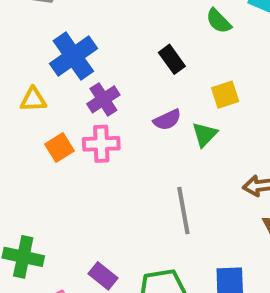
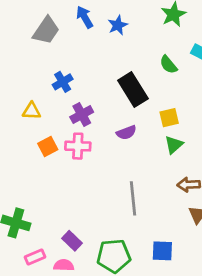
blue cross: (73, 56) -> (63, 82), size x0.6
black rectangle: (172, 59) -> (133, 89), size x1.6
green triangle: (205, 134) -> (174, 145), moved

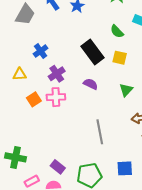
yellow square: (169, 118) -> (120, 58), moved, turned 32
purple semicircle: (126, 133) -> (91, 84), turned -128

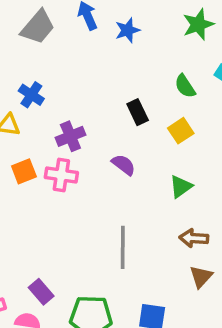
blue cross: (41, 51) -> (31, 95), moved, turned -32
black rectangle: (93, 52) -> (138, 112), size x0.6
yellow square: (120, 58) -> (181, 131), turned 32

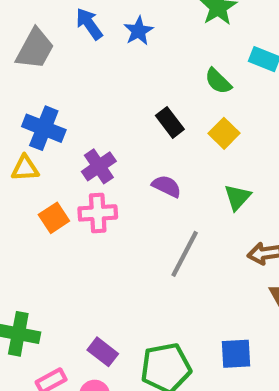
blue cross: (31, 95) -> (44, 128), size x1.4
gray line: (123, 247) -> (185, 254), moved, turned 39

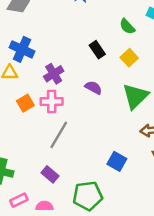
green triangle: (237, 197) -> (135, 96), size x1.6
gray line: (185, 254) -> (59, 135), moved
purple rectangle: (103, 352) -> (50, 174), moved
blue square: (236, 354) -> (117, 161), moved, turned 30

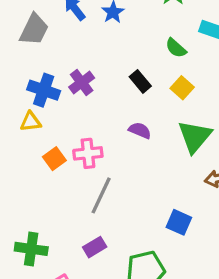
purple cross: (54, 74) -> (82, 83), moved
purple rectangle: (50, 174) -> (95, 247), turned -66

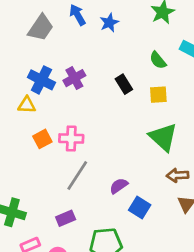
yellow square: (182, 88) -> (158, 95), turned 36
purple semicircle: (140, 130) -> (119, 186), moved, turned -66
green triangle: (195, 136) -> (163, 137), turned -36

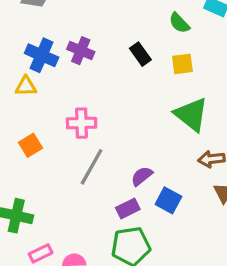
purple cross: (74, 78) -> (81, 51), turned -35
orange square: (42, 139) -> (30, 145), moved
purple rectangle: (66, 218) -> (128, 209), moved

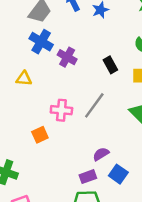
blue cross: (42, 55) -> (41, 42), moved
orange square: (30, 145) -> (40, 135), moved
gray line: (92, 167) -> (94, 105), moved

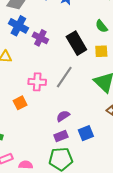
black rectangle: (110, 65) -> (76, 43), size x1.6
purple semicircle: (101, 154) -> (63, 116), moved
blue square: (118, 174) -> (86, 133), turned 35

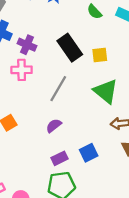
green semicircle: (101, 26) -> (94, 12), moved
pink cross: (37, 82) -> (22, 70), moved
purple semicircle: (63, 116) -> (54, 126), moved

